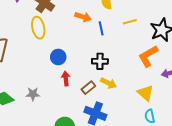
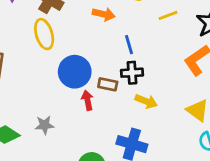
blue line: (101, 28) -> (129, 45), moved
blue circle: (58, 57) -> (75, 72), size x1.5
brown rectangle: (88, 88) -> (108, 84), moved, turned 56

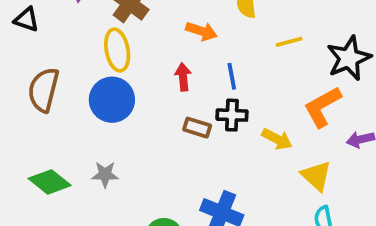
blue circle: (75, 72) -> (112, 100), moved
red arrow: (87, 100) -> (183, 77), moved
yellow arrow: (146, 101) -> (277, 139), moved

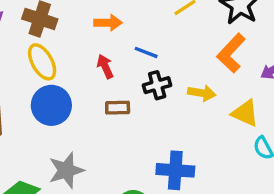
blue line: (232, 76) -> (146, 52), turned -40
brown rectangle: (197, 128) -> (118, 108), moved
gray star: (105, 174) -> (66, 170), size x1.5

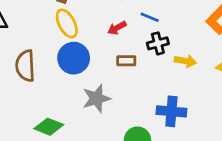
red arrow: (105, 66) -> (117, 28), turned -96
yellow arrow: (202, 93) -> (185, 61), moved
gray star: (66, 170) -> (97, 98), moved

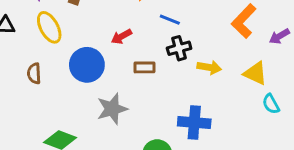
yellow ellipse: (67, 23) -> (49, 27), moved
red arrow: (117, 28) -> (121, 37), moved
brown semicircle: (25, 66) -> (34, 73), size x0.6

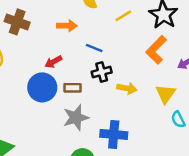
blue circle: (87, 65) -> (42, 87), moved
yellow triangle: (255, 73) -> (165, 94), turned 40
gray star: (112, 109) -> (76, 118), moved

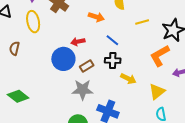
brown rectangle: (73, 88) -> (87, 66), turned -48

